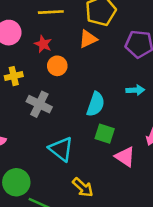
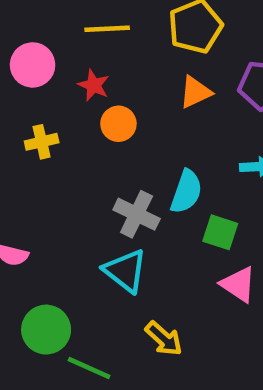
orange triangle: (88, 39) -> (195, 92), moved
gray cross: (39, 104) -> (137, 214), moved
green square: (105, 134) -> (220, 232), moved

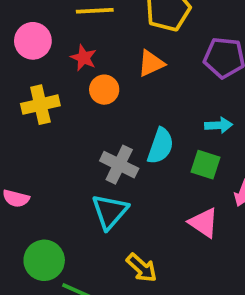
orange triangle: (195, 92) -> (151, 63), moved
yellow cross: (42, 142) -> (40, 105), size x1.4
green square: (220, 232) -> (205, 165), moved
cyan triangle: (125, 271) -> (110, 212), turned 33

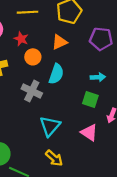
cyan semicircle: (160, 146) -> (56, 74), moved
gray cross: (119, 165) -> (32, 91), moved
cyan triangle: (110, 212) -> (50, 126), moved

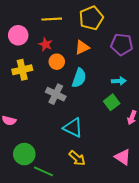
green square: (90, 100) -> (112, 102), turned 35
cyan triangle: (50, 126) -> (73, 128), turned -45
pink triangle: (89, 133) -> (123, 157), moved

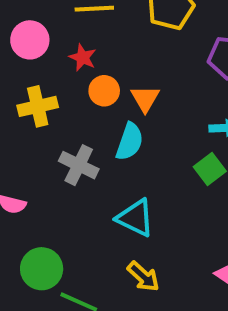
orange triangle: (82, 47) -> (145, 99), moved, turned -35
cyan semicircle: (79, 78) -> (130, 142), moved
gray cross: (56, 94) -> (79, 165), moved

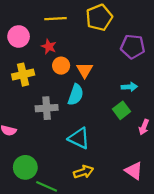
gray cross: (79, 165) -> (47, 108), turned -30
yellow arrow: (143, 277) -> (83, 172), turned -60

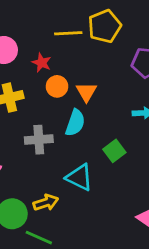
yellow line: (55, 19) -> (68, 33), moved
green square: (121, 110) -> (114, 151), moved
yellow arrow: (83, 172) -> (46, 203), moved

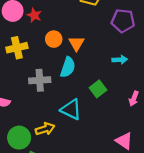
red star: (42, 63) -> (34, 15), moved

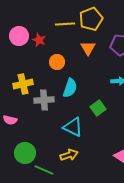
orange triangle: (76, 43) -> (88, 48), moved
yellow cross: (17, 48) -> (23, 84), moved
yellow arrow: (45, 129) -> (69, 155), moved

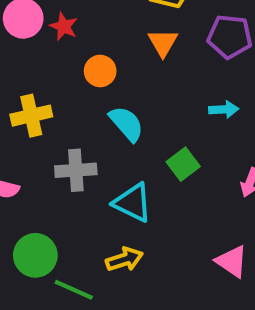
cyan semicircle: (70, 88) -> (126, 124), turned -60
gray cross: (44, 100) -> (76, 170), moved

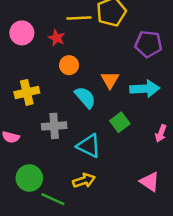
red star: (64, 26) -> (57, 38), moved
orange triangle: (163, 43) -> (110, 80), moved
cyan arrow: (224, 109) -> (145, 89), size x1.6

